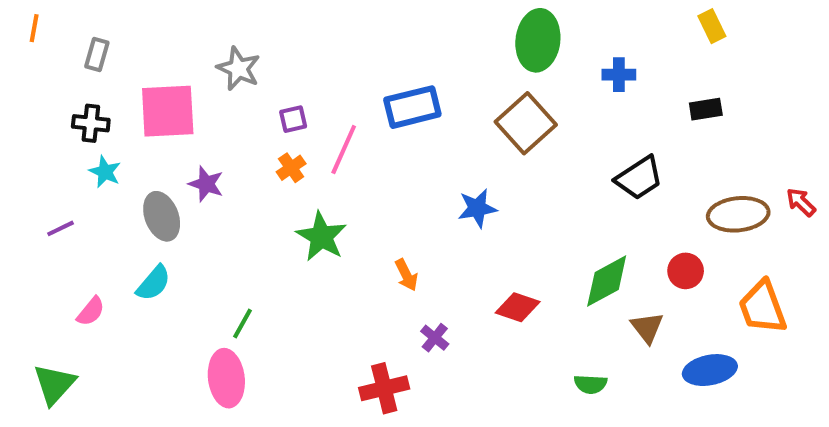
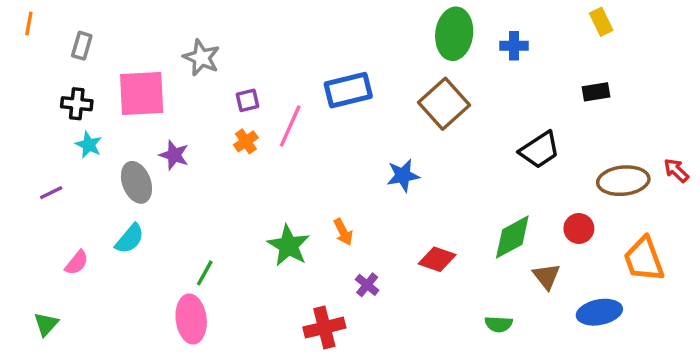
blue cross: (619, 75) -> (514, 46), moved
green star: (321, 237) -> (289, 246), moved
green triangle: (54, 384) -> (46, 324), size x0.7

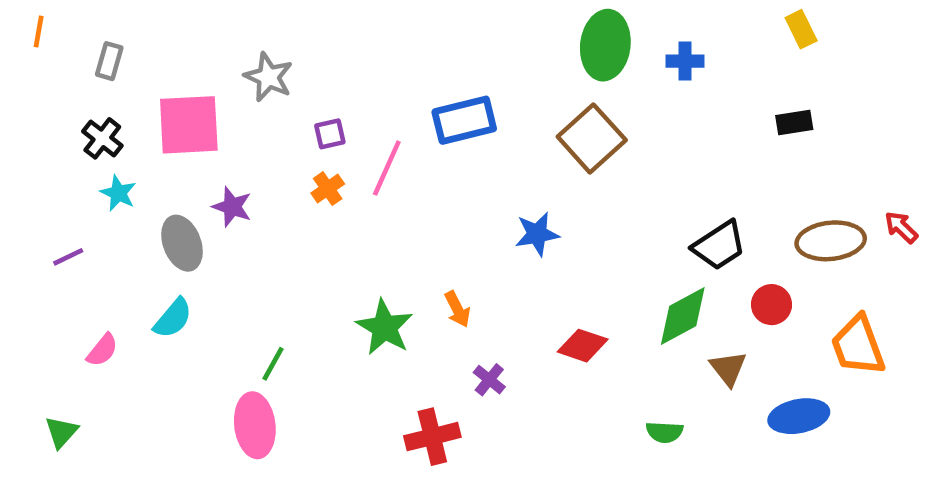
black cross: (77, 104) -> (102, 138), turned 32
black trapezoid: (540, 150) -> (719, 245), moved

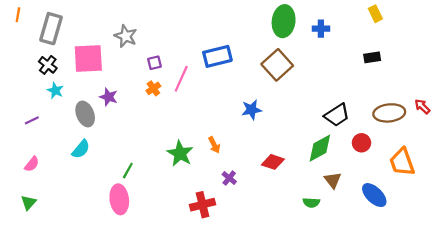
gray rectangle: (109, 61) -> (51, 29), size x1.8
pink semicircle: (102, 350) -> (32, 164), moved
brown triangle: (728, 368) -> (333, 180), moved
blue ellipse: (799, 416) -> (374, 195), turned 55

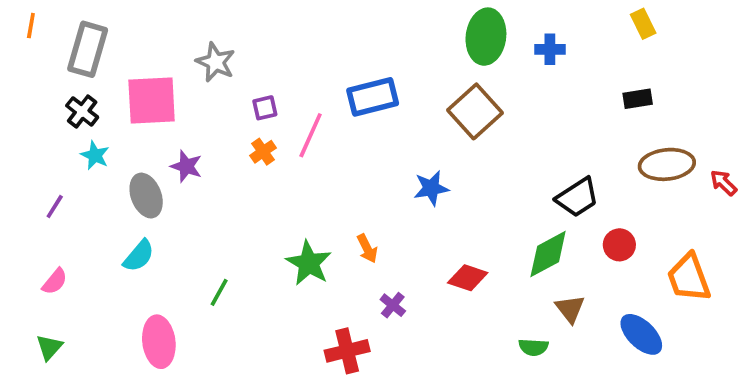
brown ellipse: (389, 113) -> (667, 164), moved
purple line: (32, 120) -> (55, 206), turned -32
pink ellipse: (119, 199) -> (159, 342), moved

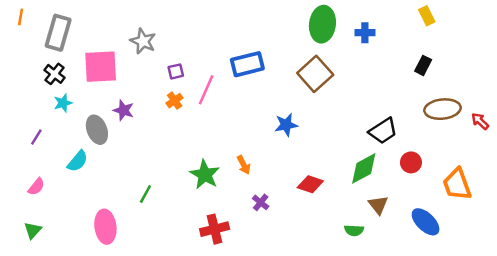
black rectangle: (638, 99) -> (423, 65), turned -54
cyan star: (95, 155) -> (63, 103), turned 30
cyan semicircle: (139, 256) -> (78, 161), moved
red cross: (347, 351) -> (215, 229), moved

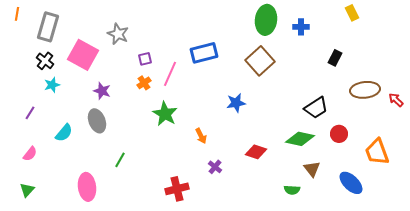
black rectangle: (423, 65) -> (335, 58), moved
pink square: (101, 67) -> (83, 55), turned 32
gray ellipse: (97, 130) -> (97, 121), moved
green diamond: (364, 168) -> (300, 139), turned 40
green star: (205, 175) -> (165, 114), moved

